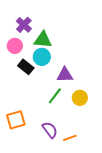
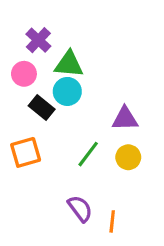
purple triangle: (65, 75) -> (125, 119), moved
orange square: (16, 120) -> (26, 152), moved
orange line: (70, 138) -> (112, 221), turned -64

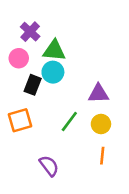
black rectangle: (42, 107) -> (33, 85), turned 72
purple semicircle: (80, 209) -> (49, 166), moved
orange line: (112, 221) -> (102, 156), moved

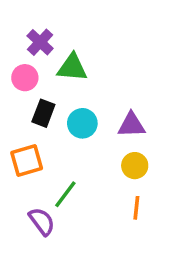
cyan circle: (53, 72) -> (82, 123), moved
green line: (69, 121) -> (65, 194), moved
purple semicircle: (49, 166) -> (42, 221), moved

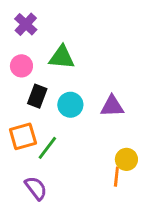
purple cross: (40, 42) -> (26, 24), moved
yellow circle: (135, 166) -> (126, 159), moved
green line: (65, 194) -> (47, 148), moved

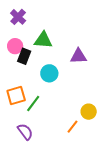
black rectangle: (37, 96) -> (24, 56), moved
purple triangle: (112, 106) -> (79, 56), moved
orange line: (116, 177) -> (72, 127), moved, turned 32

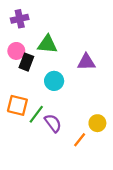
purple cross: (18, 17) -> (20, 19), turned 35
orange square: (16, 95) -> (17, 105), turned 30
purple semicircle: (25, 132) -> (53, 123), moved

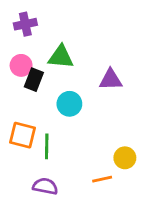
green line: (36, 114) -> (47, 146), turned -36
purple semicircle: (53, 123) -> (45, 186), moved, turned -42
orange line: (80, 140) -> (102, 179), turned 40

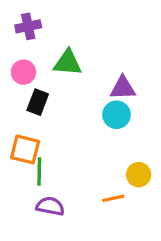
black rectangle: (34, 80) -> (38, 102), moved
cyan circle: (69, 104) -> (117, 115), moved
green line: (47, 146) -> (39, 172), moved

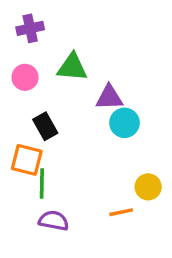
purple triangle: (123, 88) -> (109, 98), moved
black rectangle: (38, 102) -> (45, 126), moved, turned -50

